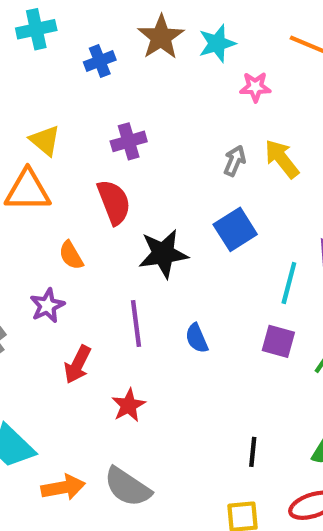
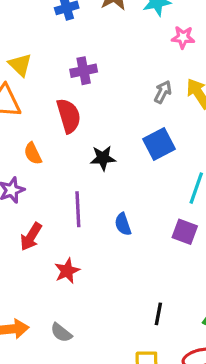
black star: (163, 254) -> (103, 158), size x0.7
gray semicircle: (128, 487) -> (61, 333), size x0.6

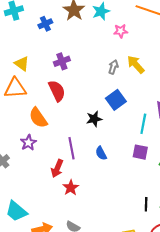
orange semicircle: (33, 153) -> (38, 118), size x1.5
black star: (103, 158) -> (94, 119), moved
red arrow: (31, 237) -> (57, 168), moved
black line: (158, 314) -> (146, 204), moved

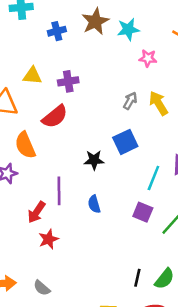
yellow triangle: (22, 64) -> (32, 76), moved, turned -42
red semicircle: (57, 91) -> (55, 117), turned 65

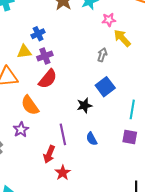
blue cross: (57, 31) -> (38, 34), moved
purple cross: (68, 81) -> (45, 56), moved
yellow arrow: (158, 103) -> (122, 38), moved

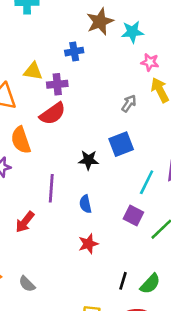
blue cross: (38, 34) -> (74, 52), moved
red arrow: (49, 154) -> (25, 222), moved
red star: (63, 173) -> (88, 244), moved

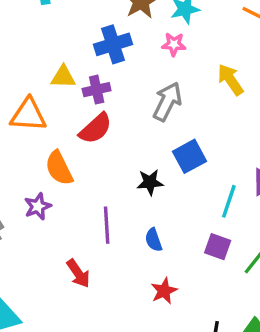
blue cross: (74, 52) -> (113, 44), size x1.5
pink star: (150, 62) -> (174, 44), moved
gray arrow: (129, 103) -> (167, 102), moved, size x1.6
red arrow: (25, 222) -> (78, 273), turned -65

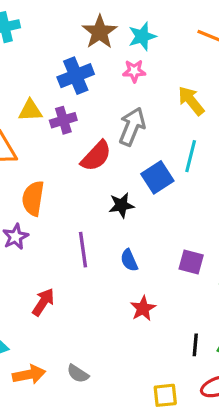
red semicircle: (96, 128) -> (96, 156), moved
orange semicircle: (59, 168) -> (33, 198), turned 40
cyan line: (229, 201) -> (191, 156), moved
red arrow: (78, 273) -> (43, 302), moved, turned -108

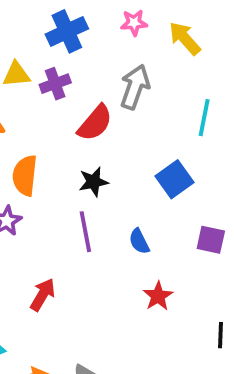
yellow arrow: (191, 101) -> (185, 38), moved
blue square: (157, 177) -> (174, 179), moved
black star: (121, 205) -> (93, 182), moved

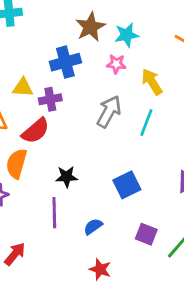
cyan line: (204, 118) -> (146, 122), moved
red semicircle: (95, 123) -> (36, 131), moved
blue semicircle: (139, 241) -> (93, 226), turned 72
red star: (158, 296) -> (100, 269), turned -30

